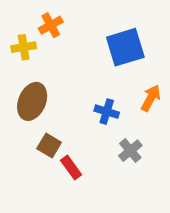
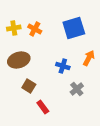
orange cross: (51, 25) -> (35, 29), moved, turned -32
brown ellipse: (32, 101) -> (19, 60), turned 50
red rectangle: (71, 168) -> (43, 107), moved

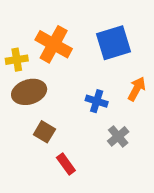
yellow cross: (14, 28) -> (17, 60), moved
orange cross: (35, 29) -> (54, 44), size x1.6

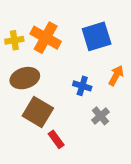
yellow cross: (17, 60) -> (14, 40), moved
brown square: (44, 132) -> (38, 112), size x1.6

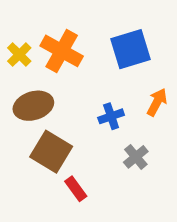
yellow cross: (14, 40) -> (19, 55), turned -36
blue cross: (82, 86) -> (111, 116), turned -36

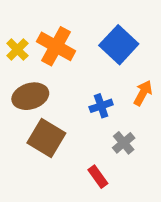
blue square: (131, 49) -> (119, 45), turned -30
red rectangle: (76, 189) -> (98, 177), moved

